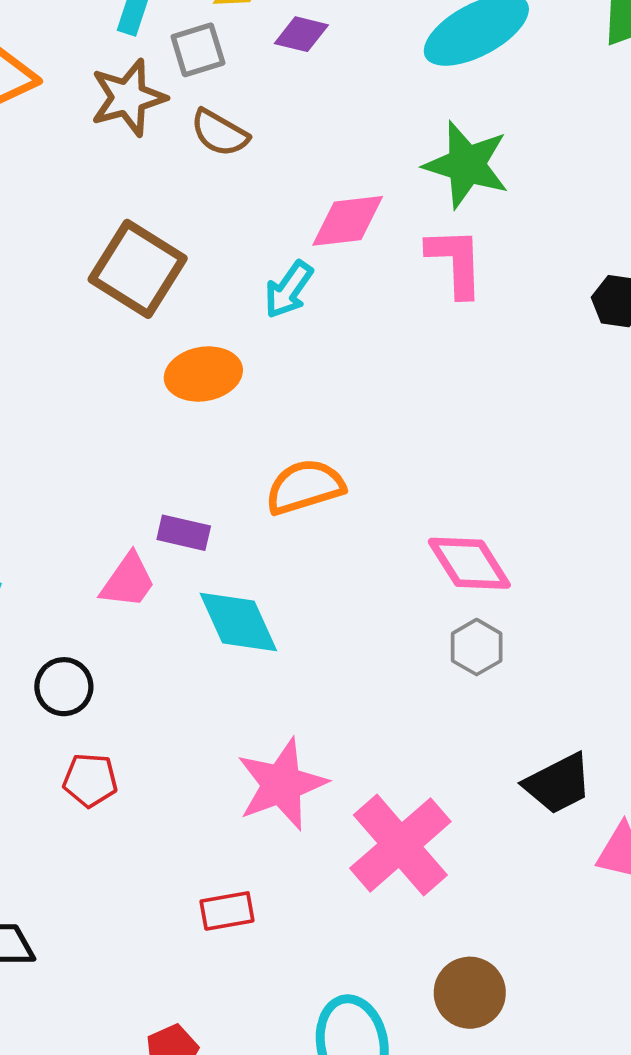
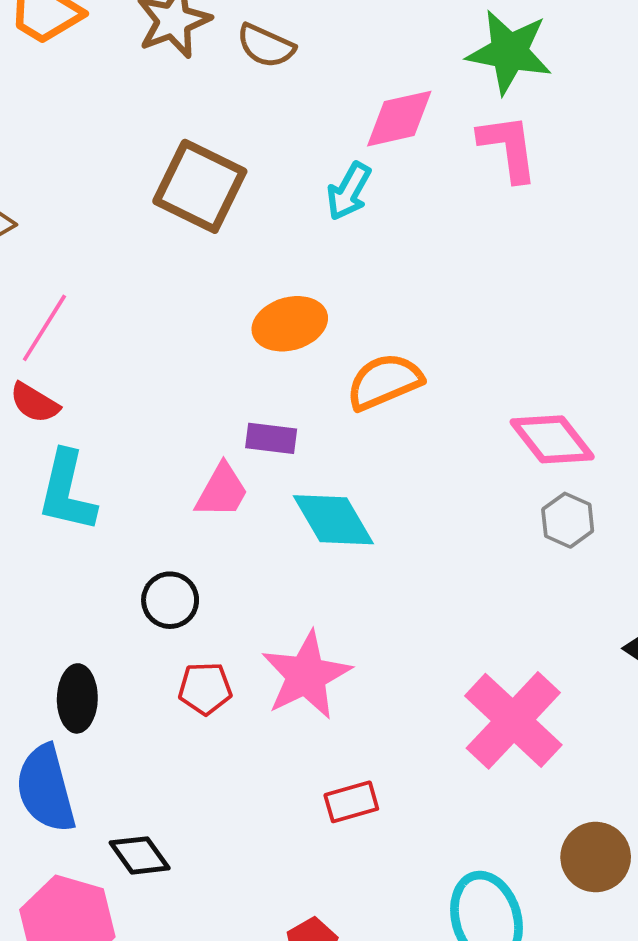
orange ellipse: (203, 374) -> (290, 324), moved
pink star: (282, 784) -> (306, 675), moved

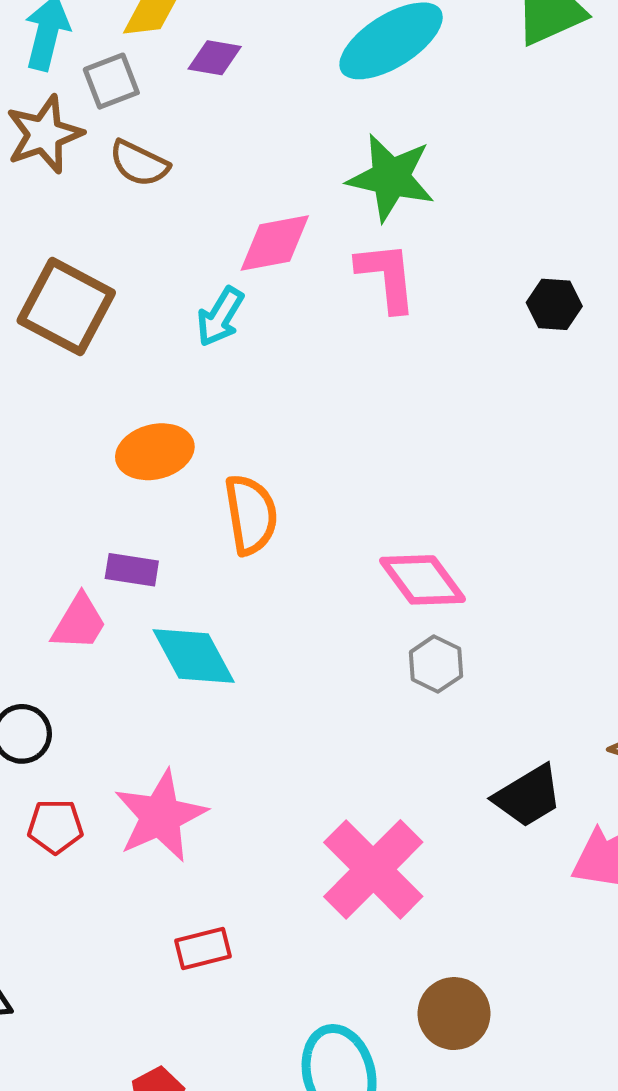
orange semicircle: (384, 382) -> (251, 515), turned 102

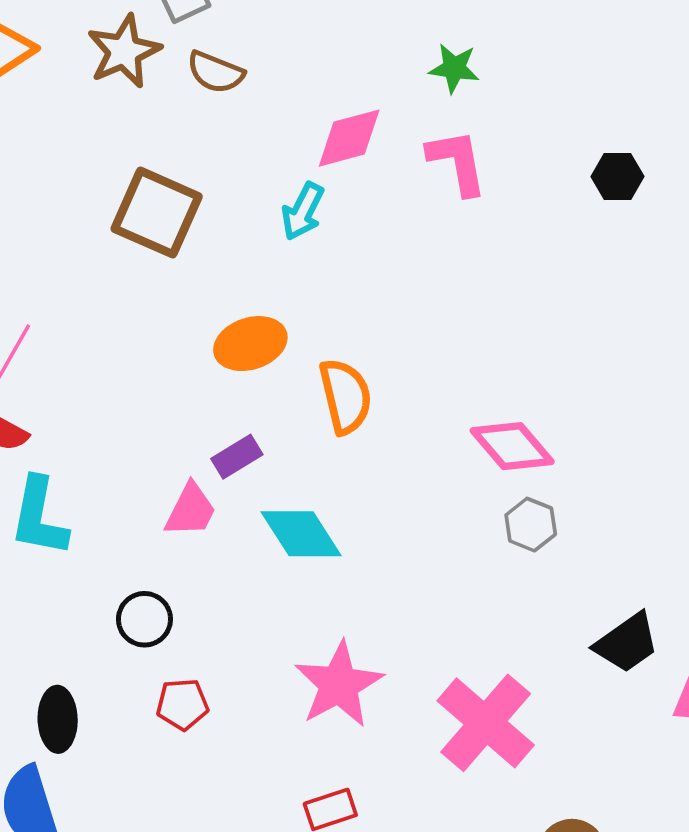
green star: (391, 178) -> (454, 68), size x0.6
purple rectangle: (132, 570) -> (237, 457), turned -36
pink star: (160, 816) -> (339, 685), moved

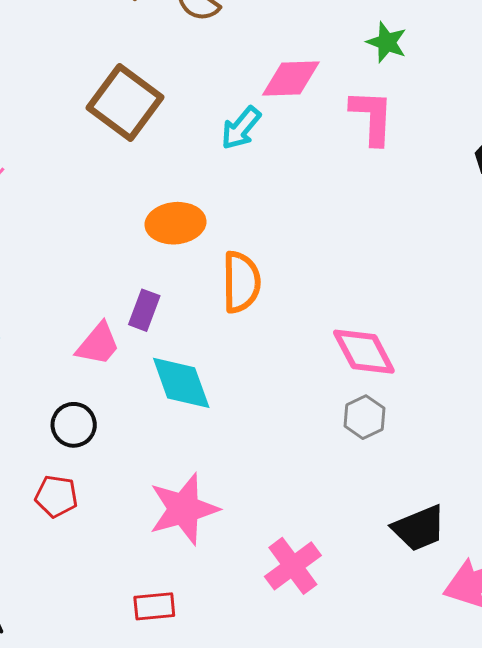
purple rectangle: (237, 457) -> (144, 310), turned -51
black circle: (144, 619) -> (74, 425), moved
pink cross: (486, 723) -> (293, 566), size x0.7

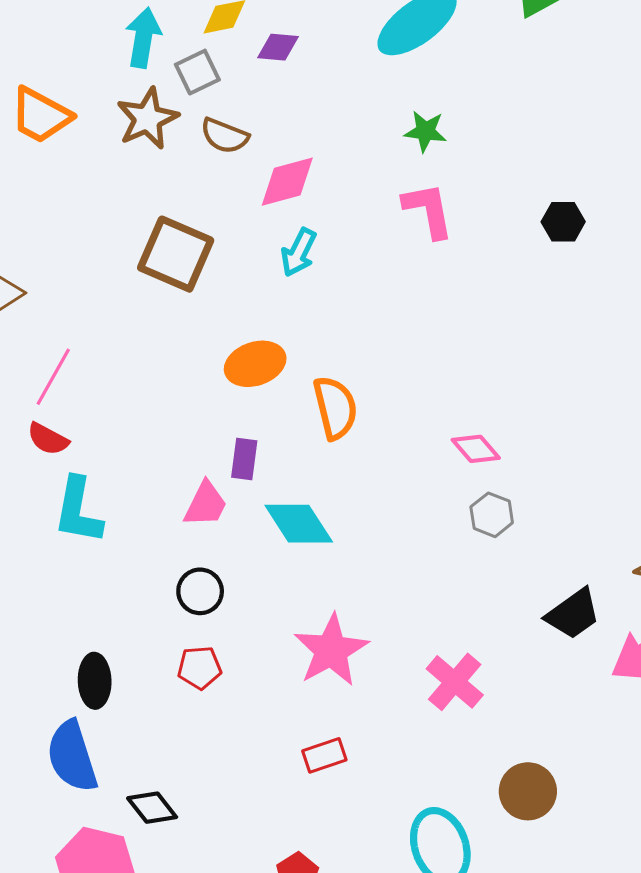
pink diamond: (291, 78) -> (287, 182), moved
pink diamond: (364, 352) -> (476, 449), size x0.7

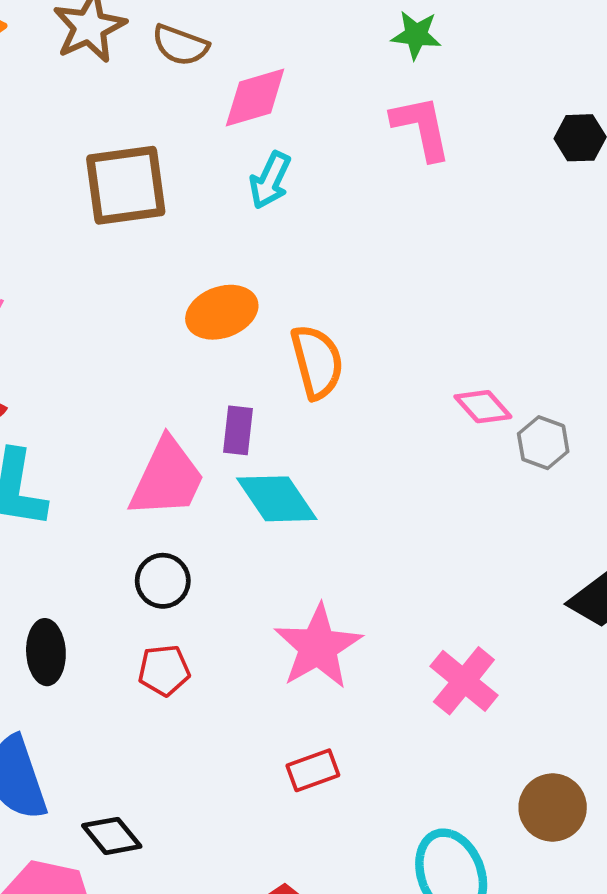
brown square: (176, 254) -> (126, 185), turned -30
purple rectangle: (244, 459) -> (238, 430), moved
pink trapezoid: (206, 504) -> (167, 478), size x1.5
gray hexagon: (492, 515) -> (543, 443), moved
black ellipse: (95, 681) -> (46, 652), moved

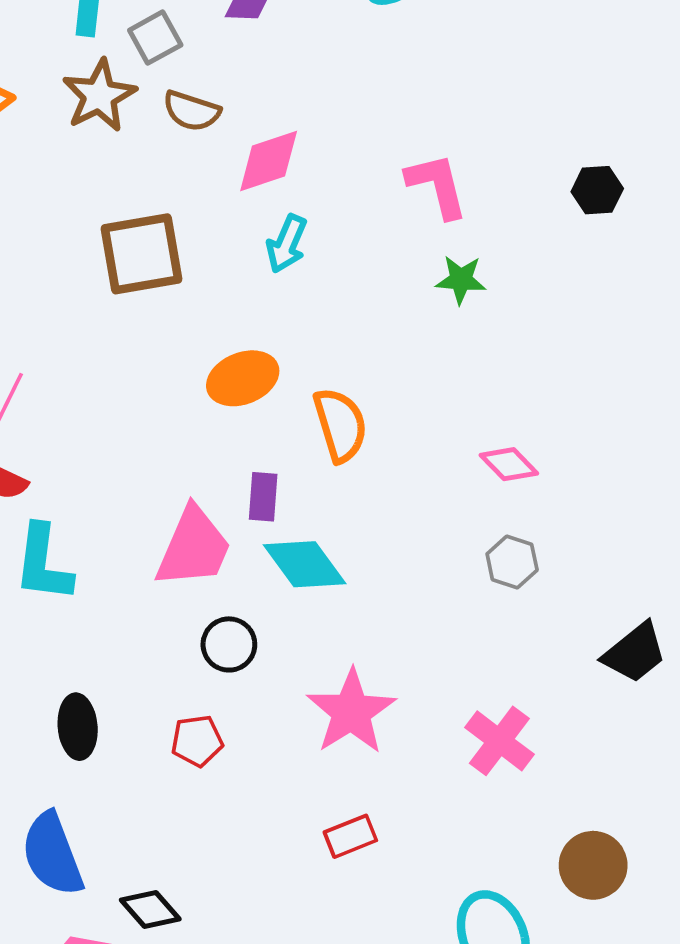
green star: (416, 35) -> (461, 280), moved
gray hexagon: (543, 443) -> (512, 562), moved
black circle: (163, 581) -> (229, 644), moved

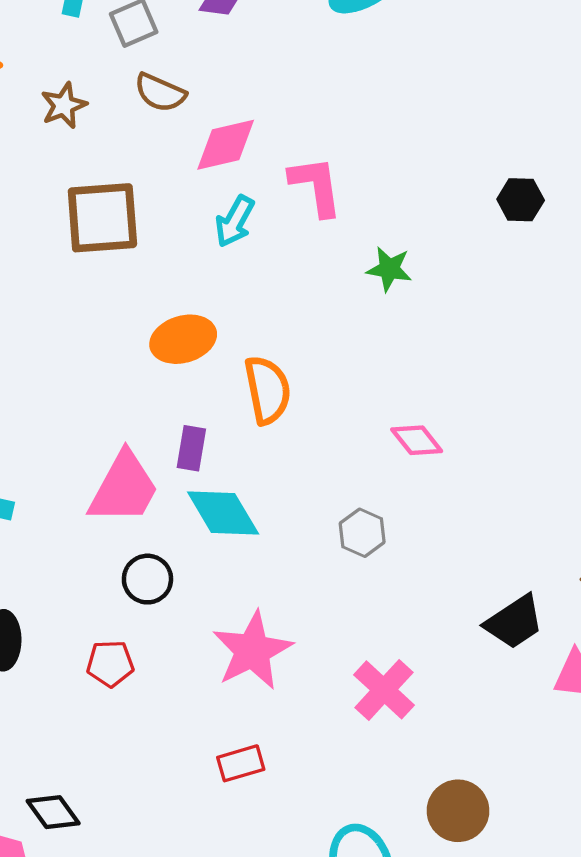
brown star: (99, 96) -> (64, 105), moved, size x0.7
pink L-shape: (437, 185) -> (316, 186), moved
gray hexagon: (512, 562) -> (362, 533), moved

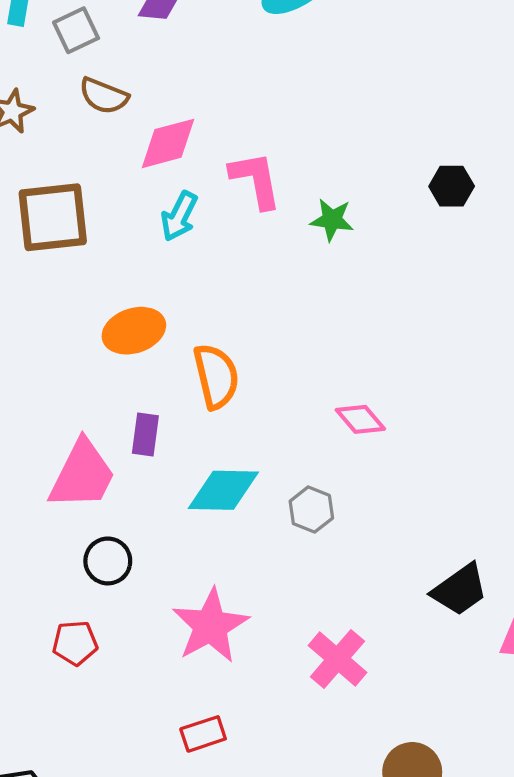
green star: (389, 269) -> (332, 220), moved
cyan diamond: (223, 513) -> (223, 490), moved, turned -56

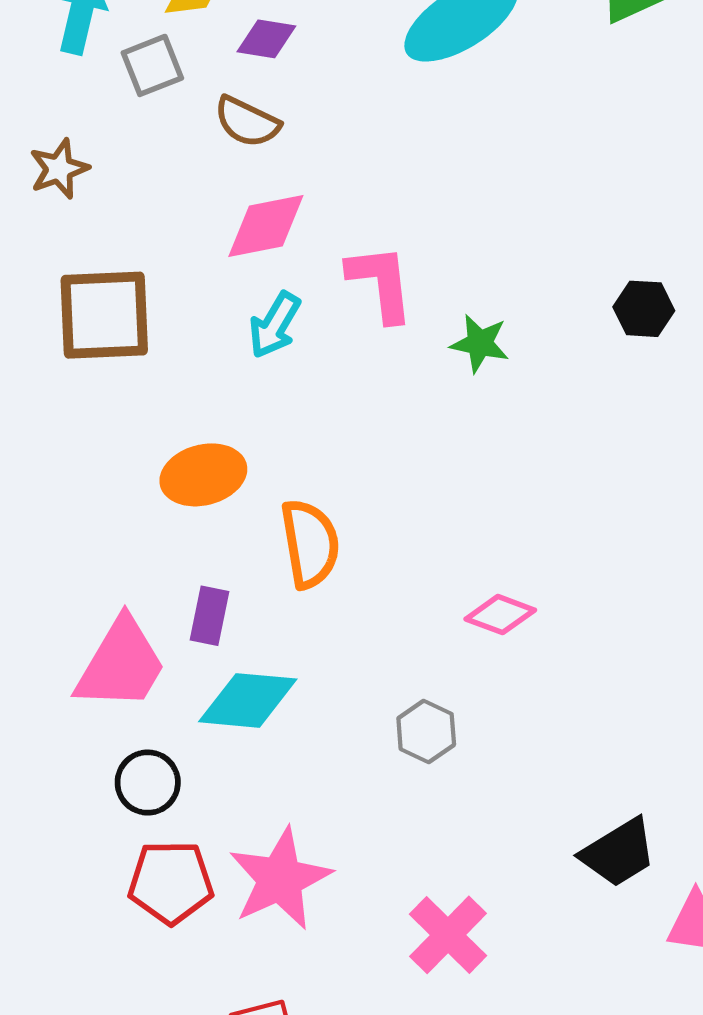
brown semicircle: (104, 96) -> (247, 122), moved
pink diamond: (360, 419) -> (500, 615), turned -33
cyan diamond: (223, 490) -> (248, 700), moved
red pentagon: (75, 643) -> (171, 882), moved, size x1.4

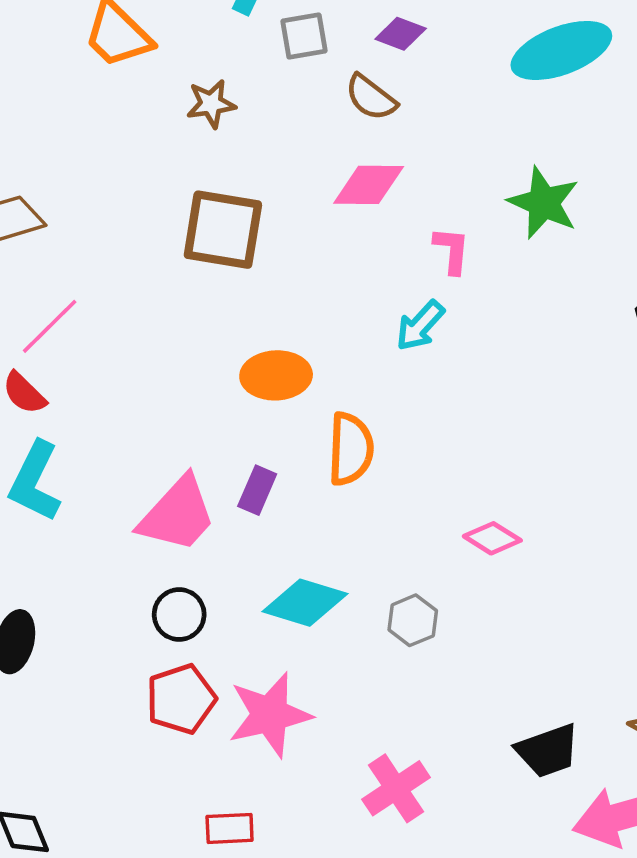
pink L-shape: (381, 283) -> (452, 250), size x0.7
cyan arrow: (275, 325) -> (420, 326), moved
green star: (480, 343) -> (544, 203), moved, size x1.5
cyan diamond: (248, 700) -> (305, 603), moved
red pentagon: (171, 882) -> (181, 699), turned -30

